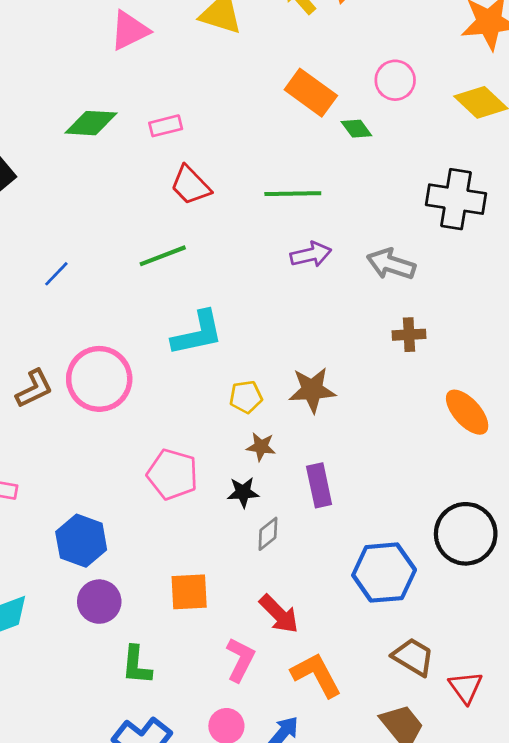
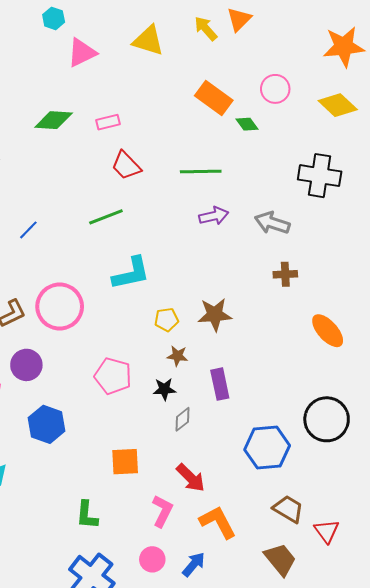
purple circle: (99, 602) -> (26, 365), moved

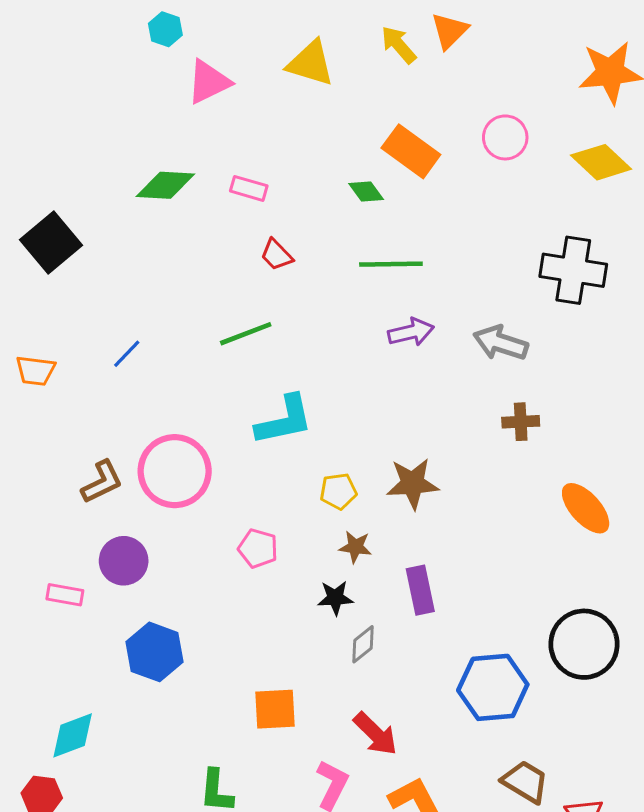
pink rectangle: (108, 122) -> (249, 188), turned 30
green diamond: (247, 124) -> (366, 192), moved
red trapezoid: (126, 165) -> (277, 255), size x0.7
pink pentagon: (113, 376) -> (258, 548), moved, size x0.7

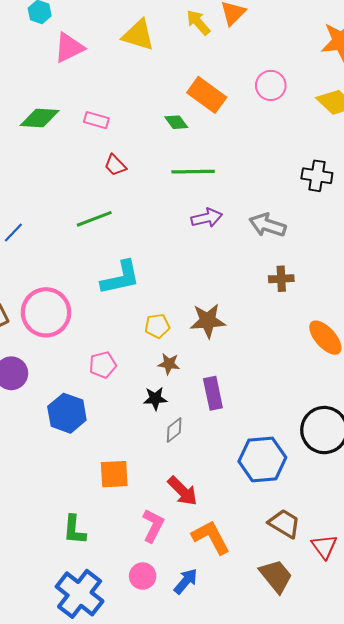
black cross: (573, 270) -> (317, 176), size x0.7
pink pentagon: (258, 548) -> (103, 365), turned -30
blue hexagon: (155, 652) -> (67, 413), moved

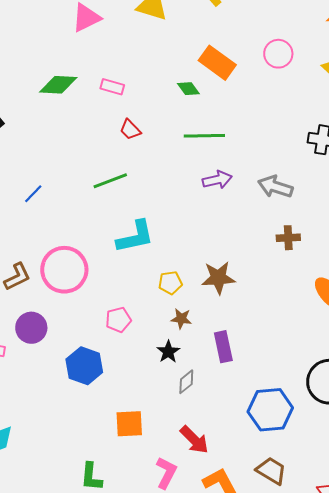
black star: (155, 398) -> (168, 352), turned -30
brown trapezoid: (284, 524) -> (271, 471), moved

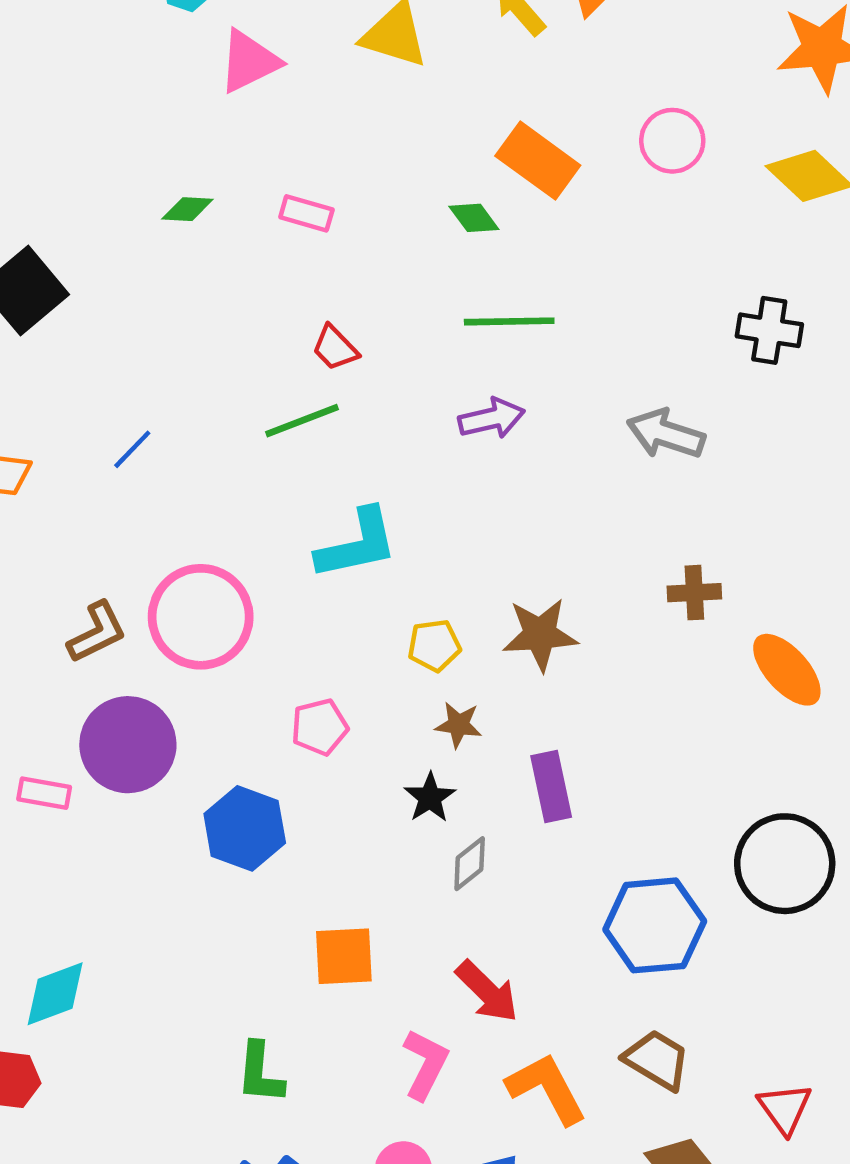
green diamond: (58, 85) -> (187, 209), size x0.6
red trapezoid: (130, 130) -> (335, 348), moved
purple arrow: (217, 180) -> (492, 418), moved
brown cross: (288, 238) -> (694, 593), moved
purple circle: (31, 328) -> (128, 745), size x1.4

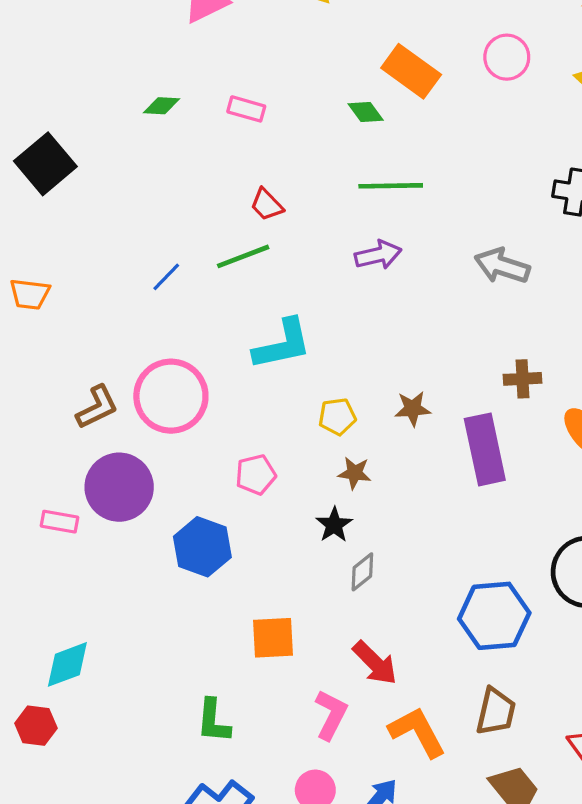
blue line: (132, 449) -> (166, 277), moved
brown star: (540, 634) -> (413, 409), size x0.7
purple rectangle: (551, 787) -> (485, 449), moved, size x1.4
brown trapezoid: (657, 1060) -> (496, 712), turned 72

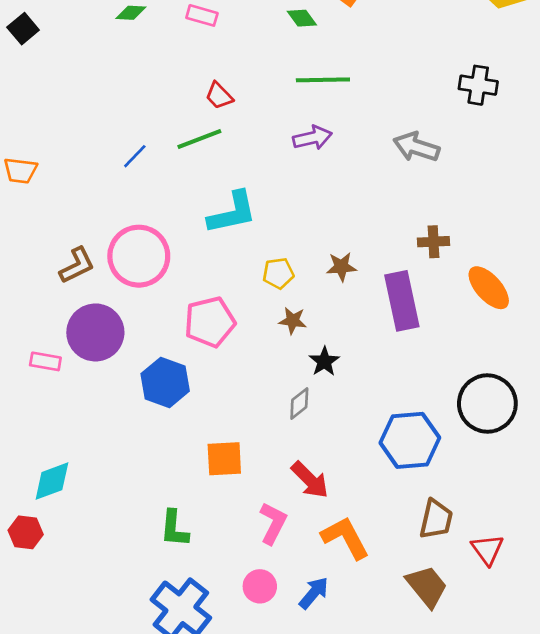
black square: (45, 164) -> (23, 29), moved, size x0.6
pink pentagon: (256, 475) -> (210, 322), size x1.5
black star: (334, 525) -> (324, 361), moved
brown trapezoid: (496, 712) -> (436, 519), moved

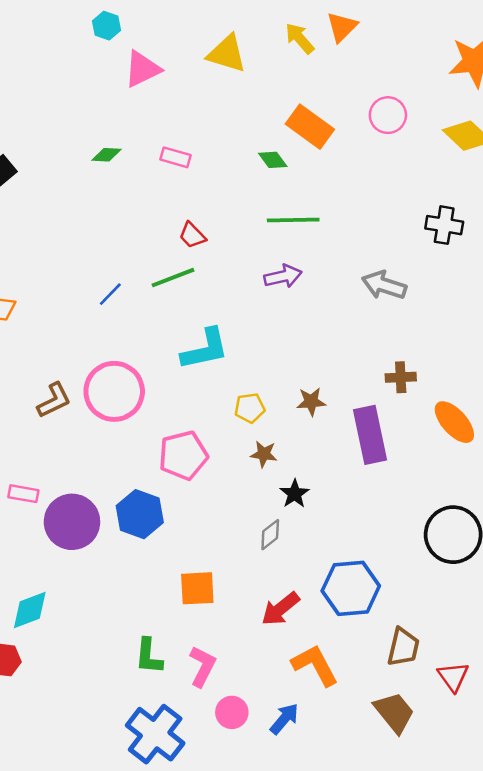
purple circle: (95, 332) -> (72, 522), moved
blue hexagon: (410, 440) -> (351, 588), moved
red arrow: (310, 480) -> (280, 609), turned 96
pink L-shape: (273, 523) -> (202, 666), moved

